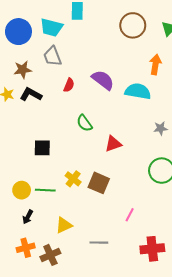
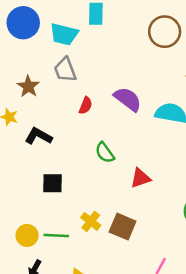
blue circle: (18, 32) -> (23, 23), moved
brown star: (23, 70) -> (28, 86), turned -30
black L-shape: (31, 94) -> (38, 136), moved

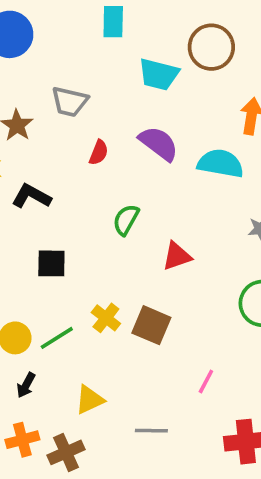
cyan trapezoid: (64, 34) -> (159, 74), moved
gray trapezoid: (65, 70) -> (70, 102), turned -56
green semicircle: (105, 153) -> (126, 220), turned 65
green line: (56, 235) -> (57, 338), turned -35

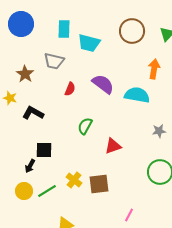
cyan rectangle: (113, 22) -> (64, 29), moved
cyan trapezoid: (159, 74) -> (89, 43), moved
brown square: (151, 325) -> (99, 184), turned -30
black arrow: (26, 385) -> (30, 166), moved

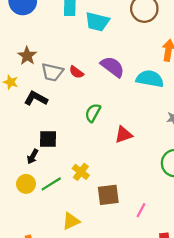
gray trapezoid: (54, 61) -> (52, 72), moved
red semicircle: (70, 89) -> (76, 72), turned 104
brown square: (99, 184) -> (108, 195), moved

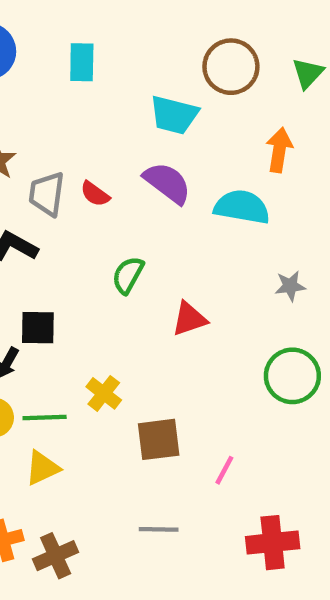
cyan trapezoid: (97, 22) -> (174, 115), moved
gray trapezoid: (52, 72) -> (47, 194), turned 85
green line: (51, 184) -> (45, 418), turned 30
yellow triangle: (71, 221) -> (42, 468), moved

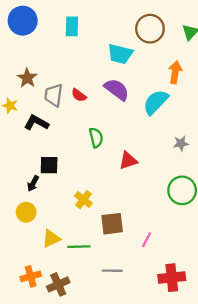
cyan semicircle: (242, 207) -> (156, 102), turned -56
green semicircle: (128, 275) -> (96, 138), turned 138
green line: (45, 418) -> (79, 247), moved

